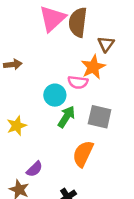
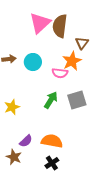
cyan circle: (55, 95) -> (33, 62), moved
gray square: (100, 117) -> (77, 100), turned -30
orange semicircle: (83, 154) -> (52, 141), moved, turned 75

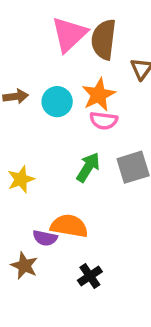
orange star: (72, 61) -> (99, 95), moved
purple semicircle: (26, 141) -> (45, 238), turned 56
orange semicircle: (52, 141) -> (69, 226), moved

